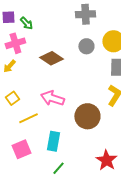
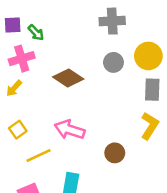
brown circle: (87, 116) -> (115, 153), size x0.6

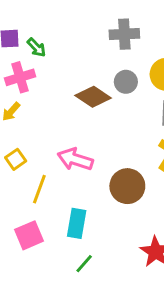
brown diamond: (68, 78) -> (93, 97), moved
brown circle: (115, 153) -> (127, 186), size x1.5
yellow line: (39, 155) -> (39, 189), turned -45

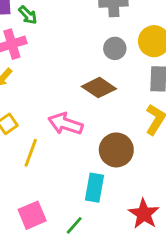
brown diamond: (93, 97) -> (99, 88), moved
cyan rectangle: (77, 223) -> (95, 188), moved
pink square: (29, 235) -> (32, 215), moved

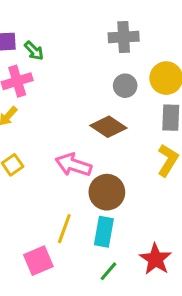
brown circle: (116, 150) -> (107, 192), moved
yellow line: (31, 153) -> (64, 229), moved
green line: (74, 225) -> (108, 271), moved

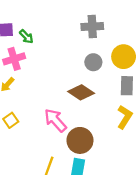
pink arrow: (73, 165) -> (55, 120), turned 30

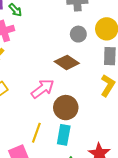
pink arrow: (55, 120) -> (43, 89), turned 95

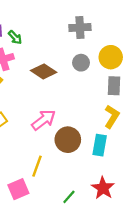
brown diamond: (67, 62) -> (44, 71), moved
cyan rectangle: (64, 135) -> (100, 145), moved

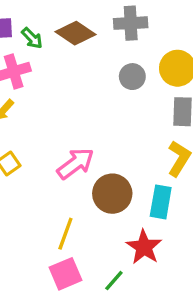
brown diamond: (44, 71) -> (75, 33), moved
red star: (103, 188) -> (144, 247), moved
pink square: (18, 189) -> (65, 274), moved

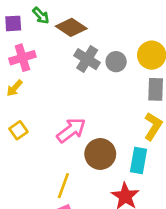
gray cross: (131, 23) -> (87, 59), moved, turned 35
green arrow: (32, 38) -> (41, 16), moved

